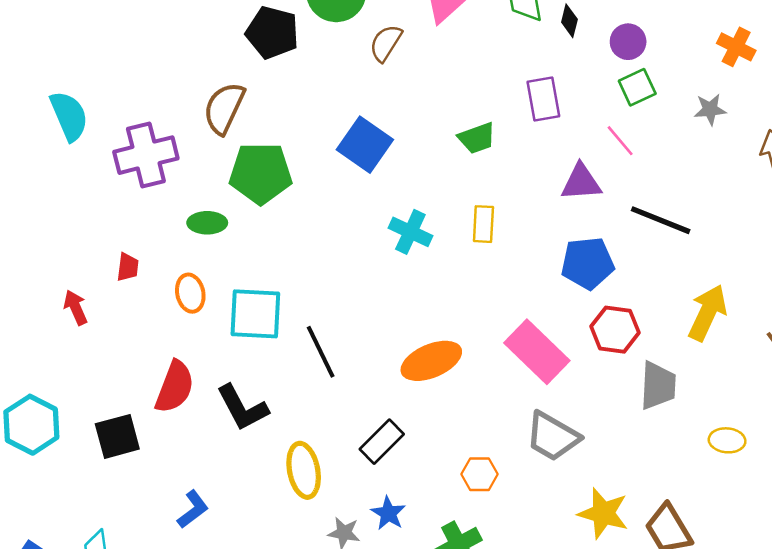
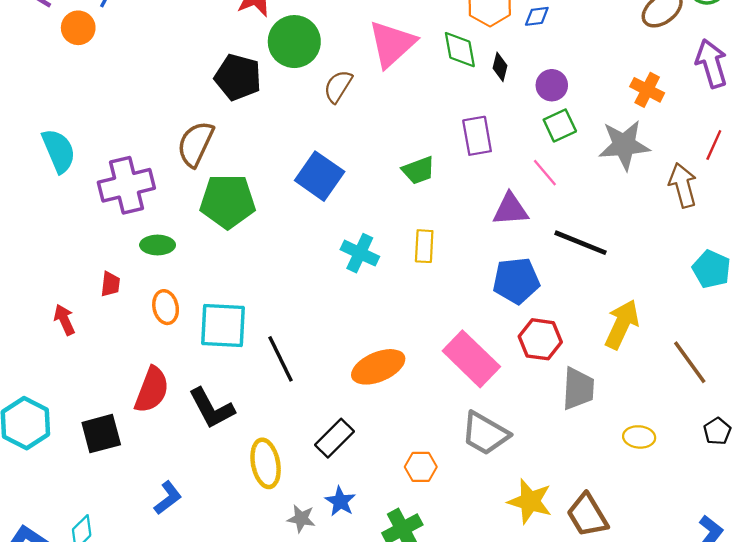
gray star: (710, 109) -> (624, 145), size x1.8
green ellipse: (207, 223) -> (158, 245), moved

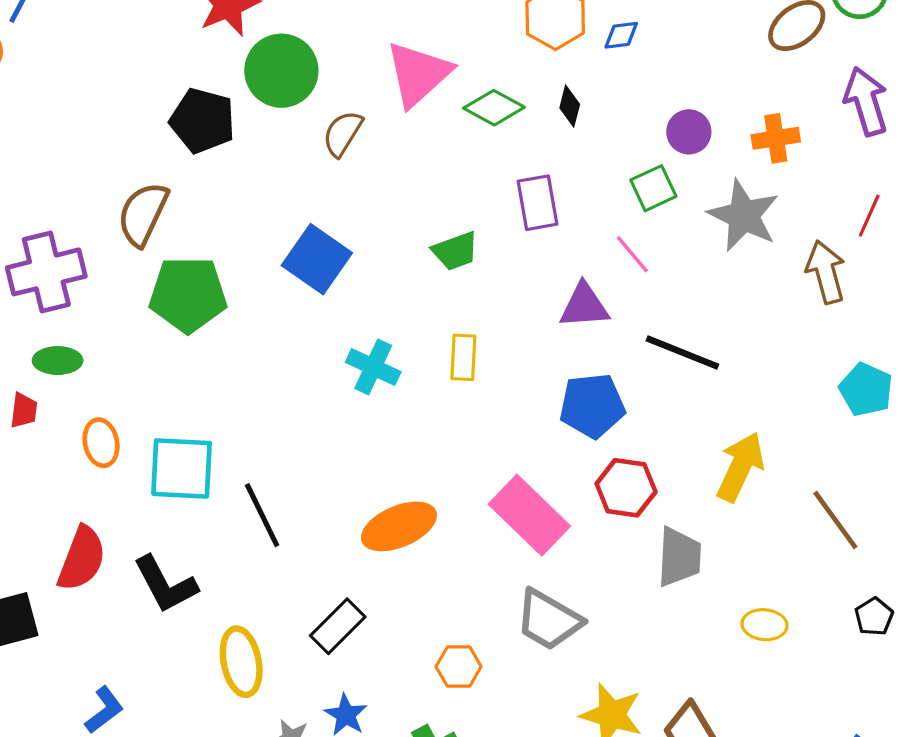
green diamond: (460, 50) -> (494, 108), moved, turned -51
purple circle: (552, 85) -> (689, 132), moved
orange cross: (647, 90) -> (776, 138), turned -36
gray star: (624, 145) -> (744, 216), turned 30
green ellipse: (158, 245) -> (58, 361), moved

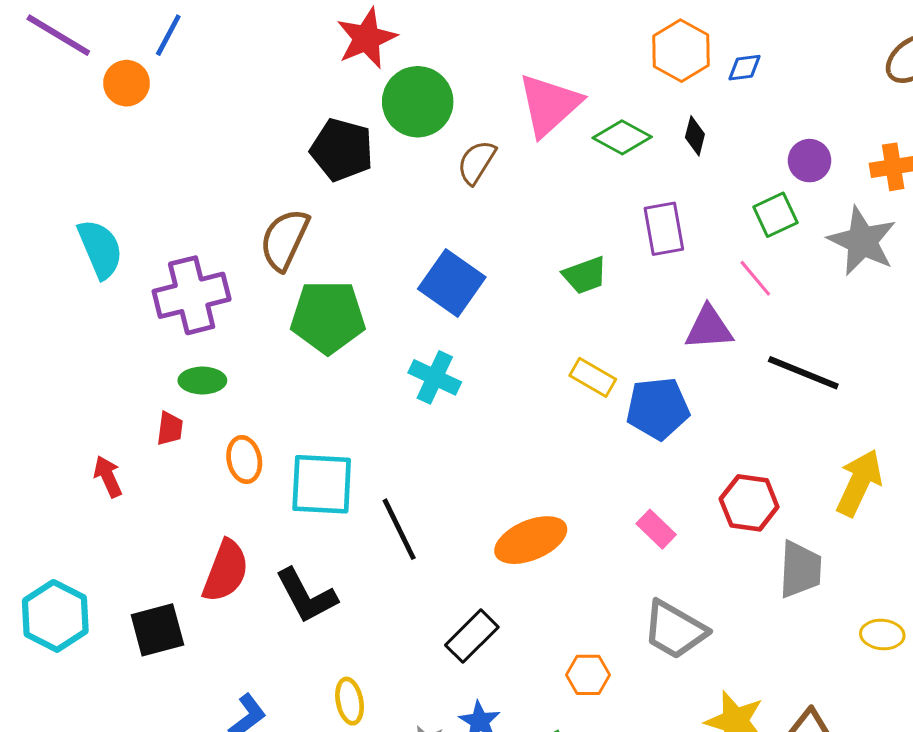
yellow rectangle: (463, 357) -> (593, 377), turned -63
cyan cross: (373, 367) -> (435, 377), moved
blue pentagon: (592, 406) -> (658, 408), moved
pink rectangle: (529, 515) -> (656, 529), size x0.5
yellow ellipse: (241, 662) -> (350, 701), moved, size x0.7

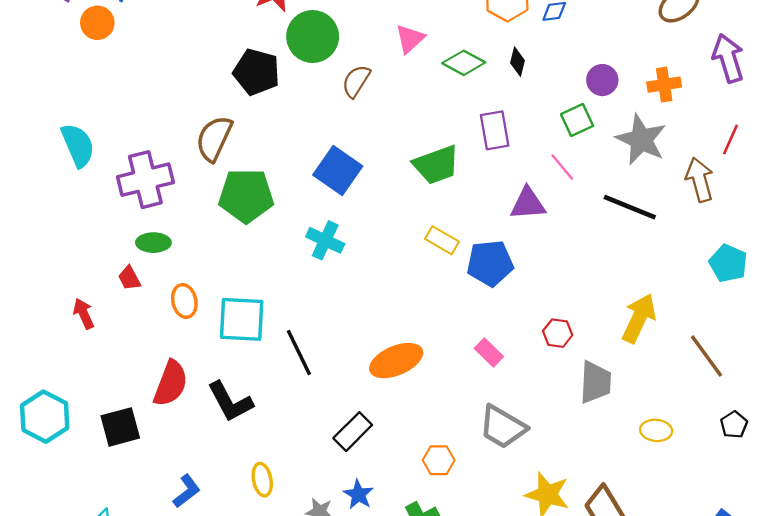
pink triangle: (549, 105) -> (410, 39), size x0.6
green trapezoid: (585, 275) -> (436, 165), size x1.4
black line: (803, 373) -> (630, 207), moved
red trapezoid: (170, 429) -> (129, 278), turned 145
red hexagon: (749, 503) -> (558, 333), size x0.7

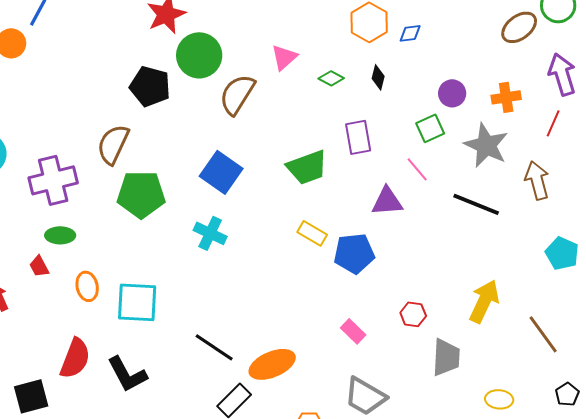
green diamond: (464, 63) -> (331, 78), size x0.7
brown semicircle: (356, 81) -> (237, 94), size x1.4
red line: (731, 140) -> (553, 123), moved
black line: (299, 353) -> (214, 347), moved, turned -30
orange ellipse: (396, 361) -> (272, 364), moved

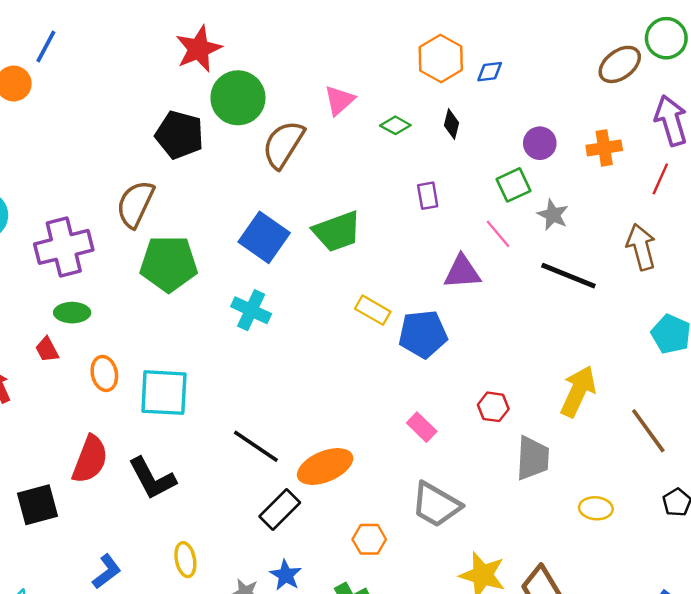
purple rectangle: (358, 137) -> (428, 196), size x0.7
gray star: (486, 145) -> (553, 215), moved, size x0.6
green trapezoid: (307, 167) -> (337, 231), moved

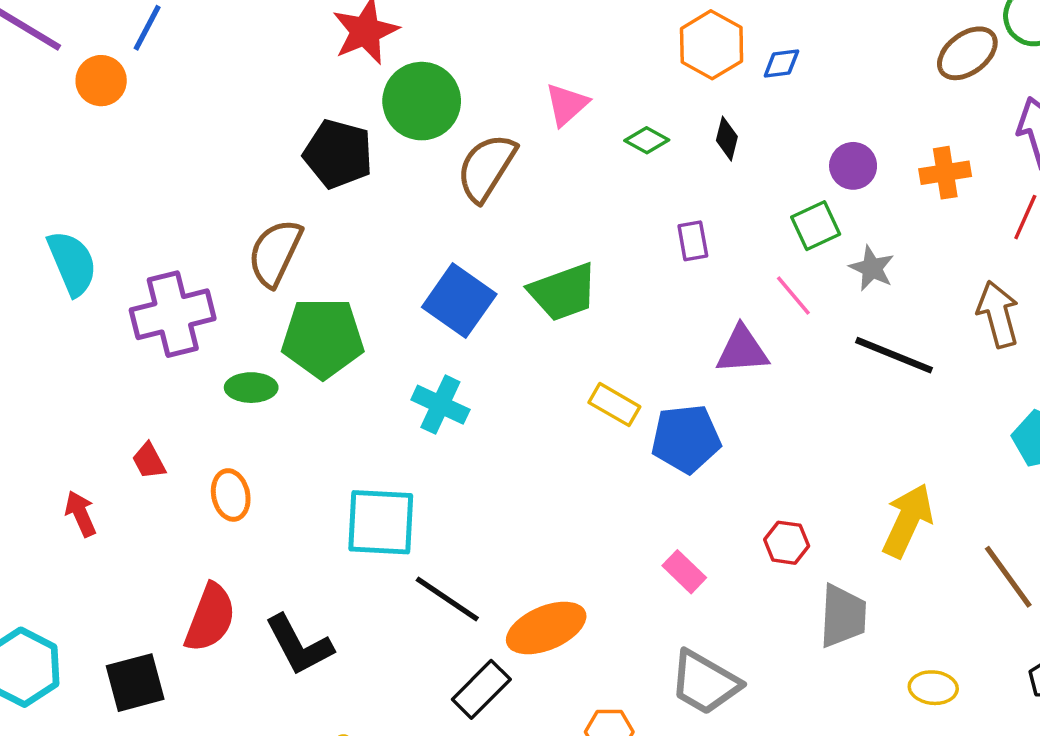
green ellipse: (72, 313) -> (251, 388), moved
cyan square: (164, 393) -> (381, 522), moved

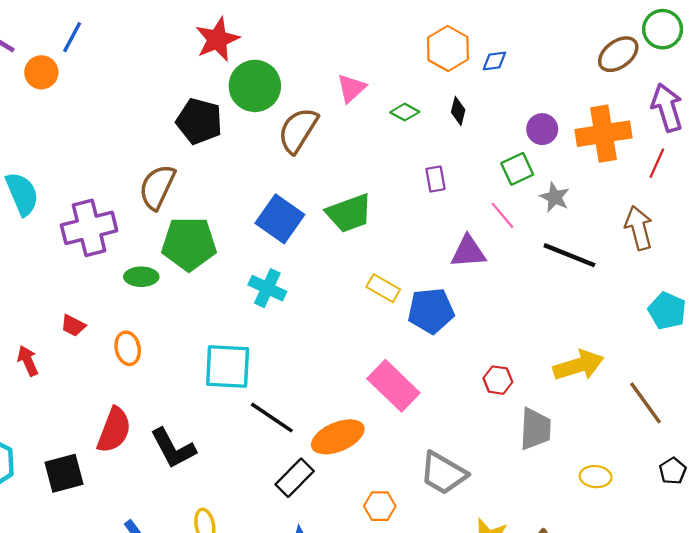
orange cross: (945, 173) -> (603, 134), size x1.6
red trapezoid: (149, 461) -> (73, 326), turned -35
yellow arrow: (908, 521) -> (579, 365), turned 48
pink rectangle: (684, 572) -> (393, 386), moved, size x1.8

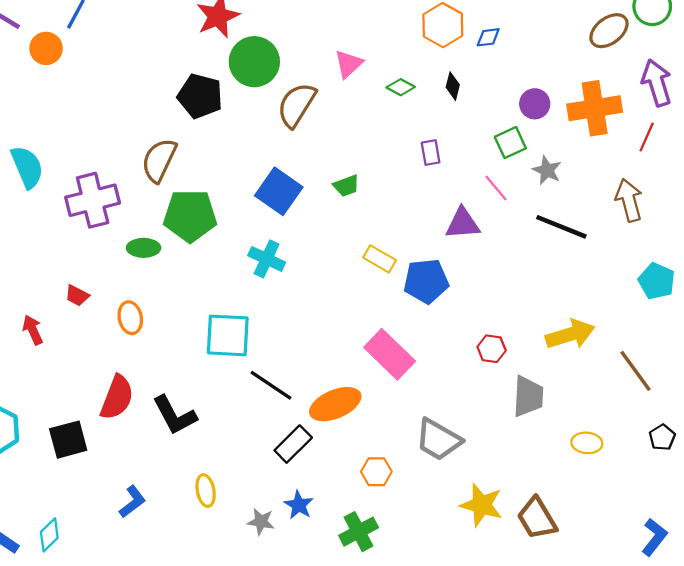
green trapezoid: (349, 213) -> (346, 186), size x0.6

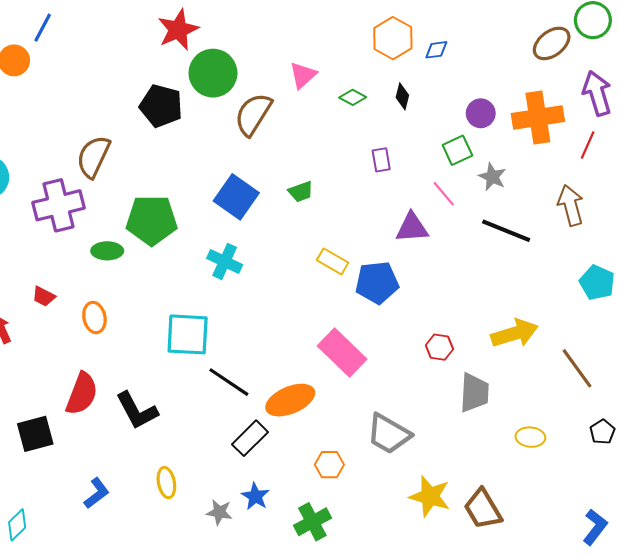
brown semicircle: (159, 160) -> (93, 157), moved

